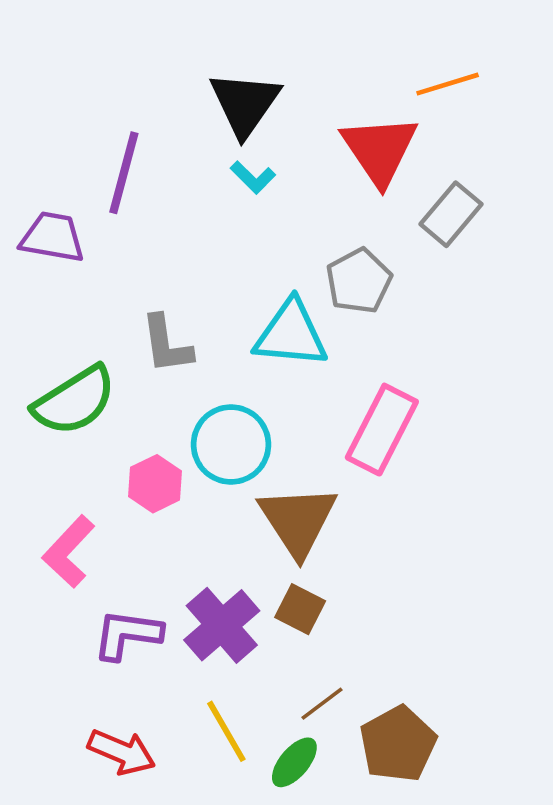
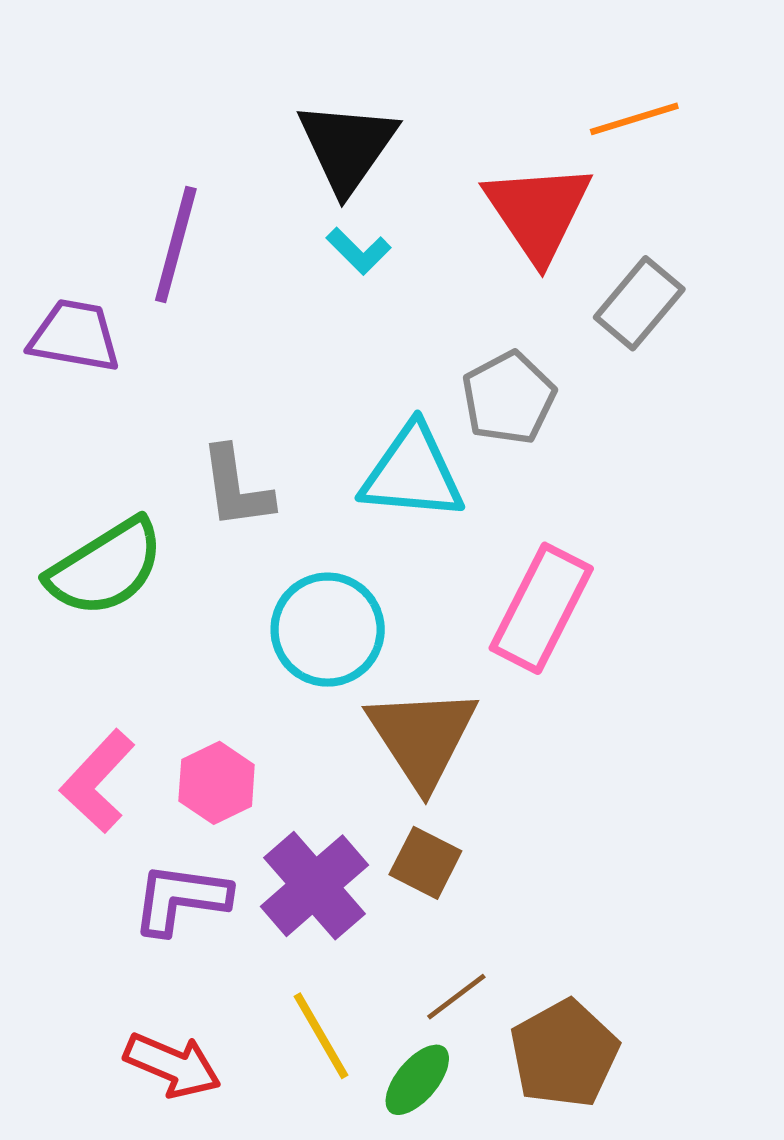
pink hexagon: (155, 484) -> (217, 783), moved

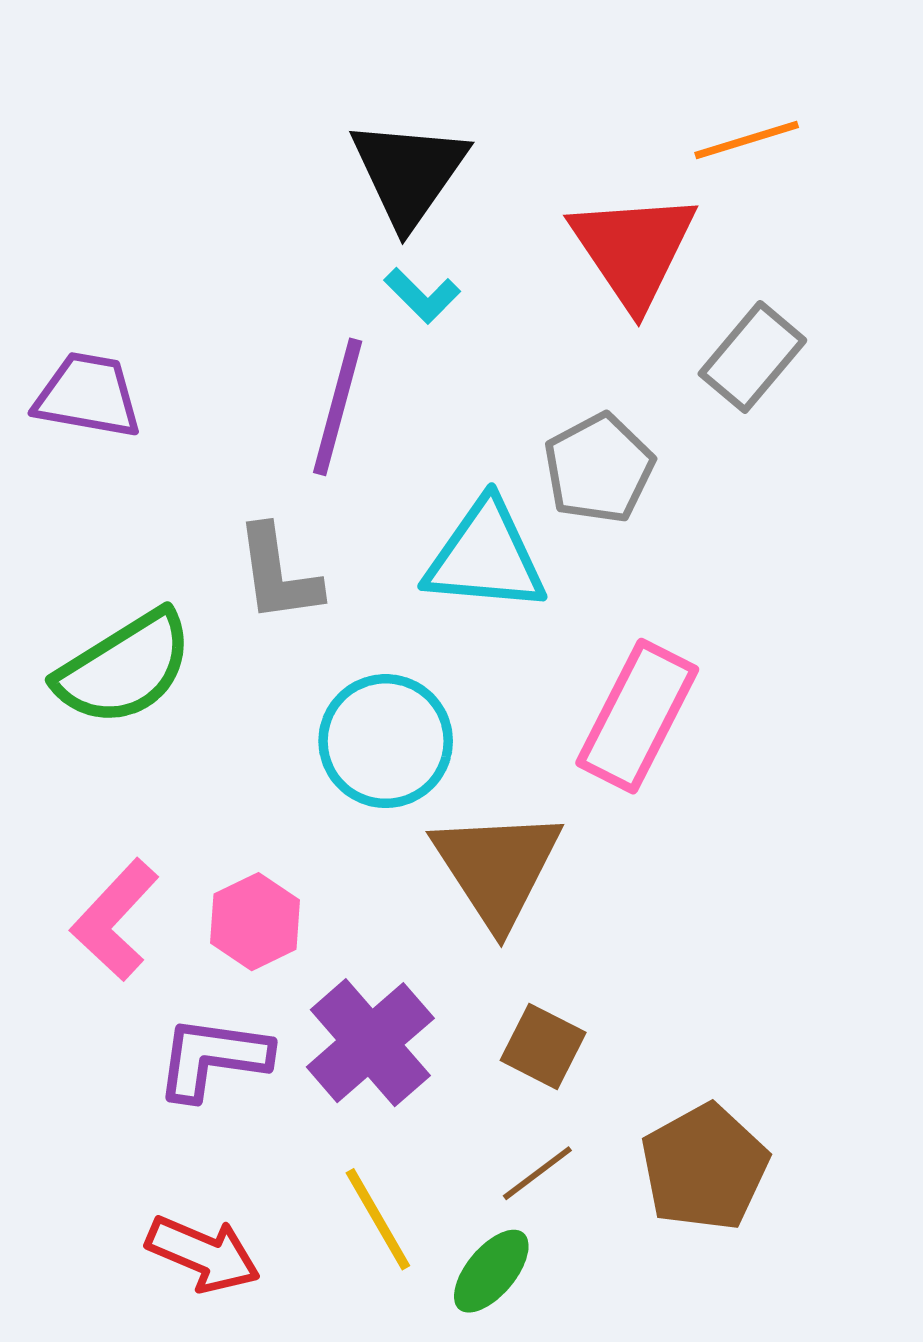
purple line: (176, 244) -> (338, 407), moved
brown square: (425, 863) -> (543, 1046), moved
brown pentagon: (564, 1054) -> (704, 1167), moved

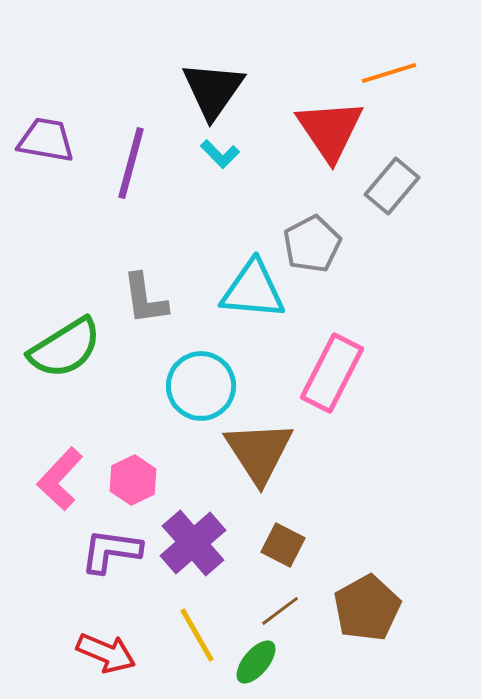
purple trapezoid: (88, 395) -> (46, 140), moved
purple line: (338, 407) -> (131, 163), moved

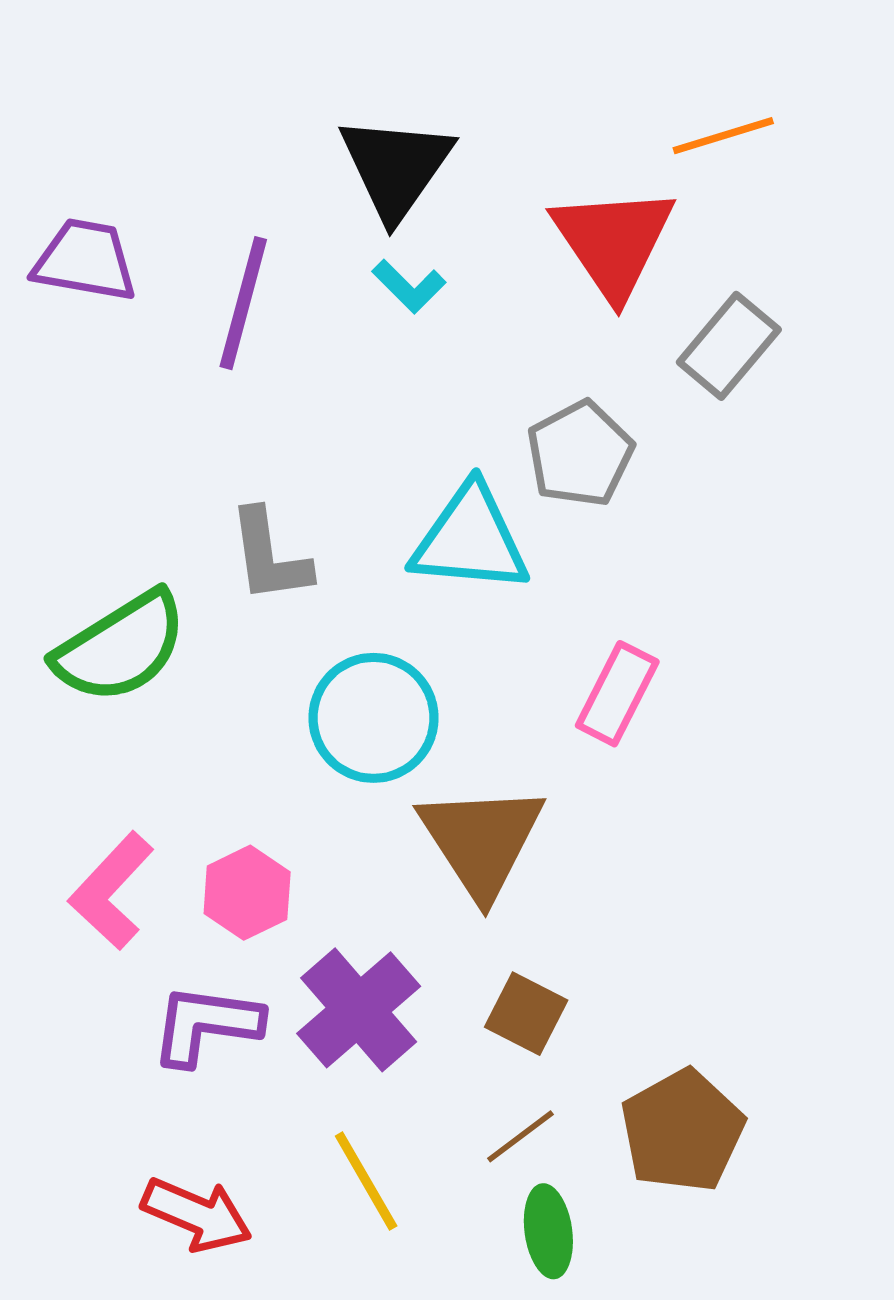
pink rectangle: (332, 373) -> (617, 694), size x0.7
green ellipse: (256, 662) -> (548, 1231), moved, turned -48

